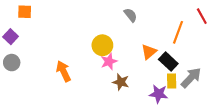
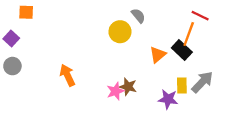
red line: (202, 16) -> (200, 16), moved, turned -35
yellow circle: (102, 45) -> (120, 32), moved
pink star: (109, 61) -> (115, 91), moved
black rectangle: (168, 61) -> (182, 50), moved

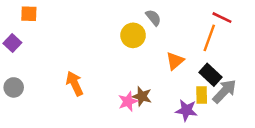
black rectangle: (182, 50) -> (211, 75), moved
gray circle: (12, 66) -> (14, 87), moved

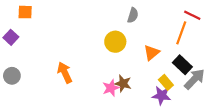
gray semicircle: (153, 18) -> (133, 15), turned 56
yellow circle: (133, 35) -> (115, 42), moved
yellow rectangle: (202, 95) -> (166, 82), moved, turned -40

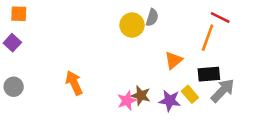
orange square: (25, 12) -> (19, 14), moved
yellow circle: (115, 42) -> (132, 25), moved
black rectangle: (182, 65) -> (209, 74), turned -48
purple star: (161, 96) -> (170, 101), moved

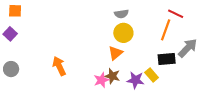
gray semicircle: (152, 17) -> (121, 14), turned 64
yellow circle: (132, 25) -> (123, 33), moved
orange triangle: (174, 60) -> (115, 53), moved
gray arrow: (223, 91) -> (188, 48), moved

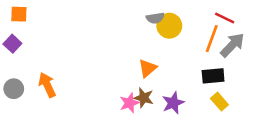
yellow circle: (123, 33) -> (169, 26), moved
gray arrow: (188, 48) -> (232, 45), moved
orange arrow: (59, 66) -> (47, 85), moved
yellow rectangle: (152, 75) -> (219, 102), moved
purple star: (135, 80) -> (173, 103), turned -30

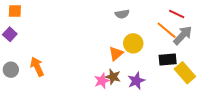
yellow circle: (169, 26) -> (133, 43), moved
orange line: (212, 39) -> (167, 30), turned -70
yellow rectangle: (219, 102) -> (185, 73), moved, size x1.5

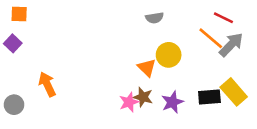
orange triangle: (116, 53) -> (147, 68), turned -35
black rectangle: (168, 60) -> (209, 97), moved
gray circle: (11, 70) -> (14, 105), moved

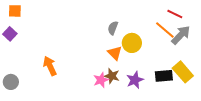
gray semicircle: (155, 18) -> (113, 28), moved, turned 120
orange arrow: (47, 84) -> (50, 66), moved

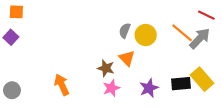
red line: (175, 14) -> (206, 15), moved
yellow circle: (132, 43) -> (146, 35), moved
orange arrow: (50, 66) -> (62, 85), moved
brown star: (112, 76) -> (106, 68), moved

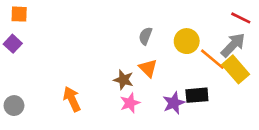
orange line: (182, 33) -> (212, 59), moved
yellow circle: (146, 35) -> (187, 41), moved
yellow rectangle: (202, 79) -> (236, 69), moved
black rectangle: (181, 84) -> (197, 95), moved

